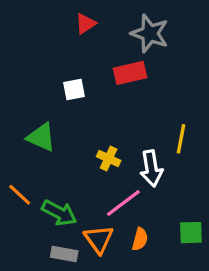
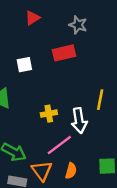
gray star: (150, 33) -> (78, 25), size x0.7
yellow cross: (109, 159) -> (49, 114), turned -35

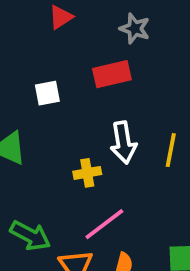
white arrow: (79, 121) -> (123, 143), moved

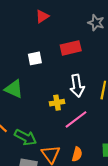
gray star: (135, 29) -> (96, 23), moved
pink line: (104, 224) -> (76, 119), moved

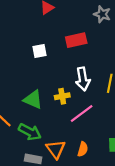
green triangle: (14, 89) -> (33, 100), moved

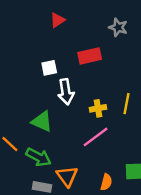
white arrow: (83, 79) -> (66, 92), moved
yellow cross: (62, 96) -> (98, 108), moved
orange semicircle: (83, 149) -> (106, 182), moved

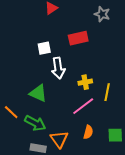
yellow line: (127, 104) -> (107, 92), moved
orange semicircle: (106, 182) -> (88, 132), moved

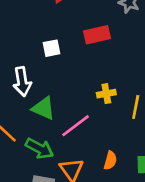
white arrow: (58, 68) -> (22, 82), moved
pink line: (83, 106) -> (76, 126), moved

